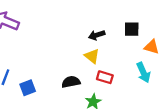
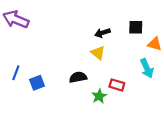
red rectangle: (105, 77) -> (117, 85), moved

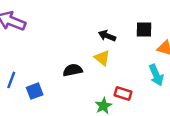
black arrow: (102, 33) -> (107, 36), turned 40
black semicircle: (78, 77) -> (73, 70), moved

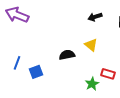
black arrow: (107, 36) -> (95, 17), moved, turned -40

